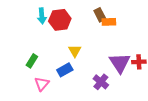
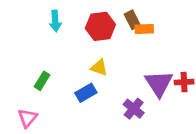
red hexagon: (60, 20) -> (100, 26), moved
yellow triangle: (75, 51) -> (99, 67), turned -40
pink triangle: (42, 84) -> (27, 118), moved

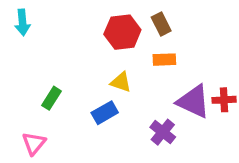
cyan arrow: (55, 21) -> (22, 22), moved
orange rectangle: (144, 29) -> (164, 60), moved
purple triangle: (159, 83) -> (193, 101), turned -32

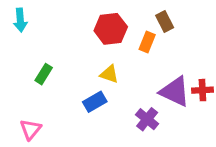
brown rectangle: (161, 24) -> (165, 22), moved
orange rectangle: (164, 60) -> (147, 42), moved, turned -66
green rectangle: (51, 98) -> (44, 74), moved

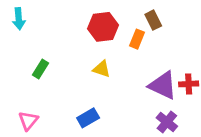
blue rectangle: (95, 102) -> (88, 118), moved
purple cross: (147, 119) -> (167, 122), moved

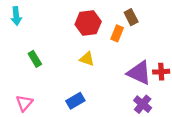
green rectangle: (40, 69) -> (35, 59), turned -63

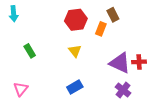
yellow triangle: (87, 59) -> (75, 51), turned 32
blue rectangle: (75, 101) -> (75, 87), moved

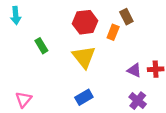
green rectangle: (30, 51) -> (41, 46), moved
yellow triangle: (75, 51) -> (84, 57), size x1.6
purple triangle: (120, 63) -> (134, 70), size x0.6

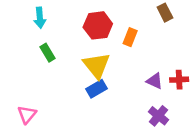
cyan arrow: (16, 16) -> (40, 18), moved
brown rectangle: (126, 17) -> (165, 13), moved
blue rectangle: (84, 97) -> (97, 89), moved

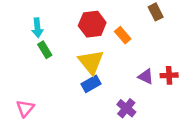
cyan arrow: (40, 18) -> (37, 28), moved
orange rectangle: (130, 37) -> (123, 35), turned -63
purple cross: (158, 116) -> (126, 108), moved

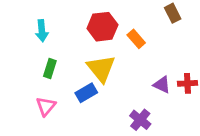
green rectangle: (45, 50) -> (50, 68), moved, turned 49
blue rectangle: (91, 84) -> (86, 93), moved
pink triangle: (25, 108) -> (46, 106), moved

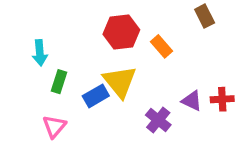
cyan arrow: (42, 31) -> (40, 53), moved
blue rectangle: (86, 93) -> (96, 96), moved
purple cross: (140, 120) -> (158, 120), moved

